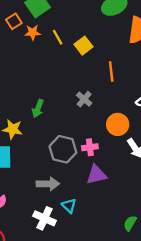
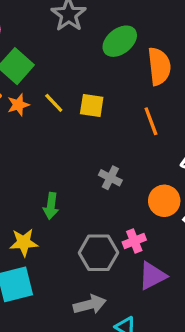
yellow square: (84, 46) -> (92, 106), turned -30
orange line: (111, 72) -> (151, 121), moved

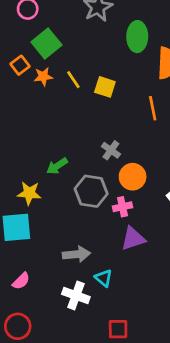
green ellipse: (120, 41) -> (137, 37), turned -60
orange circle: (164, 201) -> (133, 177), moved
green arrow: (51, 206) -> (57, 166), turned 40
gray hexagon: (98, 253) -> (91, 191), moved

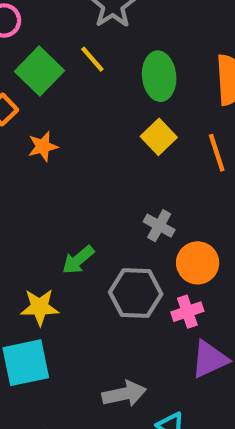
green ellipse: (137, 37) -> (159, 76), moved
orange star: (43, 76) -> (43, 146), moved
yellow line: (73, 80) -> (92, 59), moved
yellow square: (105, 87) -> (159, 137), moved, turned 35

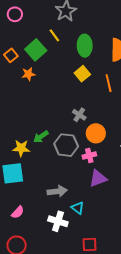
green square: (39, 71) -> (36, 50), moved
green arrow: (78, 260) -> (41, 137), moved

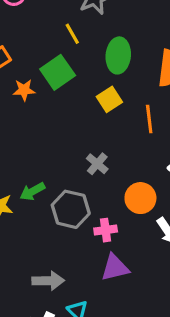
green square: (36, 50) -> (58, 72), moved
orange circle: (96, 133) -> (140, 198), moved

